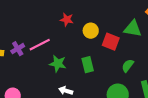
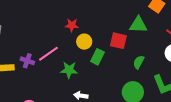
yellow circle: (91, 31) -> (84, 42), moved
purple cross: (18, 49) -> (27, 61), turned -32
green rectangle: (88, 65) -> (97, 57), moved, turned 49

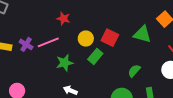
red star: (72, 25) -> (63, 19), moved
red square: (118, 41) -> (110, 38), moved
green star: (69, 70) -> (65, 63), turned -30

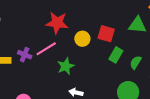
red star: (63, 19) -> (57, 23), size x1.6
green rectangle: (95, 56) -> (116, 55), moved

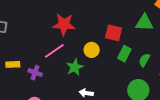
yellow circle: (82, 39) -> (92, 50), moved
purple cross: (25, 55) -> (35, 73), moved

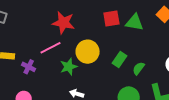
green triangle: (144, 23) -> (134, 22), moved
red square: (114, 33) -> (111, 19), moved, turned -30
yellow circle: (92, 50) -> (88, 52), size x1.5

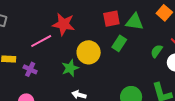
pink line: (50, 48) -> (41, 41), moved
green rectangle: (120, 59) -> (119, 43), moved
green semicircle: (139, 68) -> (157, 51), moved

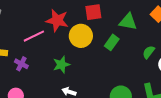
red square: (111, 19) -> (93, 12), moved
yellow circle: (89, 52) -> (81, 36), moved

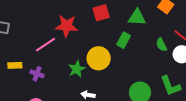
yellow circle: (81, 36) -> (99, 58), moved
green semicircle: (149, 52) -> (161, 45), turned -56

